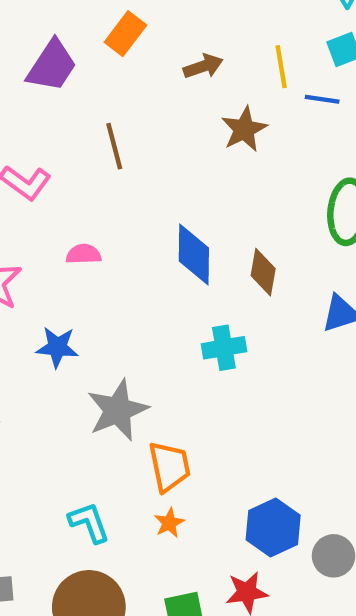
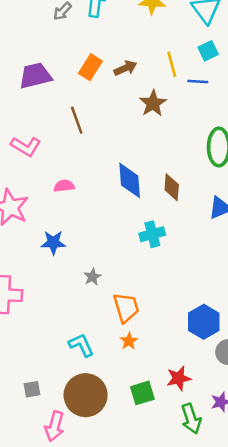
orange rectangle: (125, 34) -> (90, 67), moved
purple trapezoid: (52, 66) -> (35, 76), turned -132
gray star: (118, 410) -> (92, 277), size x0.5
blue hexagon: (273, 528) -> (204, 322), moved

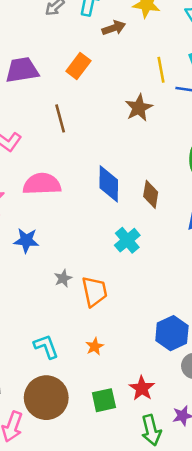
brown arrow: (125, 68) -> (114, 28), moved
pink semicircle: (64, 186) -> (42, 184), size x1.8
cyan cross: (152, 234) -> (127, 240), turned -30
orange trapezoid: (126, 308) -> (95, 291), moved
red star: (179, 378) -> (142, 388), turned -30

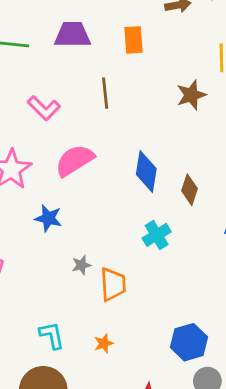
orange rectangle: (78, 66) -> (133, 40), turned -50
pink semicircle: (42, 184) -> (75, 160), turned -39

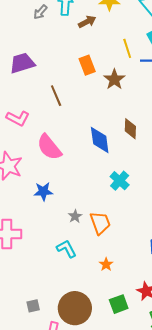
orange rectangle: (133, 40) -> (87, 65), moved
pink semicircle: (75, 160) -> (49, 147), turned -80
brown diamond: (189, 190) -> (130, 129), moved
cyan L-shape: (52, 335) -> (66, 249), moved

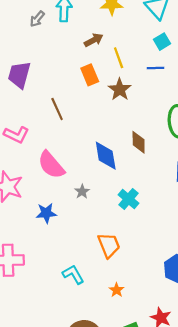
brown arrow: (87, 22) -> (94, 40), moved
yellow line: (127, 48) -> (119, 58), moved
purple trapezoid: (22, 63) -> (19, 75), turned -56
gray star: (75, 216) -> (82, 192), moved

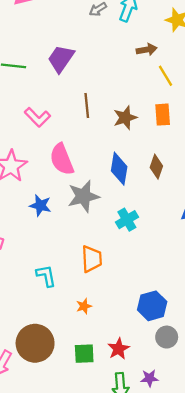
yellow line: (119, 58) -> (166, 76), turned -30
orange rectangle: (90, 75) -> (163, 115), moved
brown star: (120, 89) -> (125, 118), moved
gray star: (82, 192) -> (83, 196), size x2.0

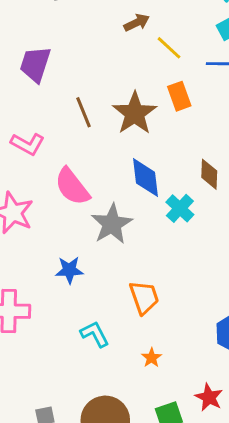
brown star: (125, 118) -> (135, 113), size x1.4
brown diamond: (156, 167) -> (209, 174), moved
blue star: (40, 205) -> (69, 270), moved
cyan cross: (127, 220) -> (180, 208), moved

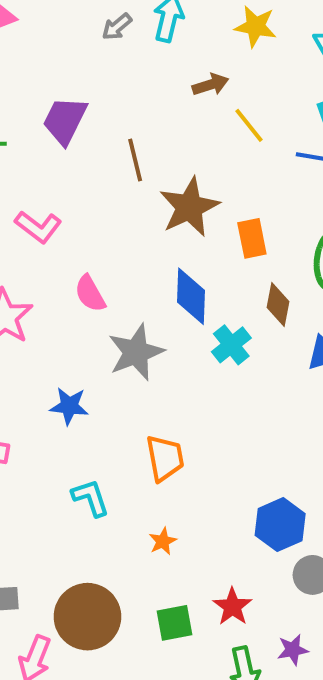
orange rectangle: (179, 96) -> (252, 238), moved
brown line: (84, 112) -> (135, 160), moved
pink semicircle: (72, 187) -> (90, 294), size x0.7

